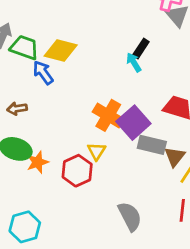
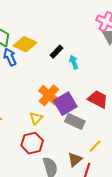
black rectangle: (141, 49) -> (56, 52), moved
brown triangle: (175, 157) -> (75, 160), moved
red hexagon: (77, 171) -> (32, 143), moved

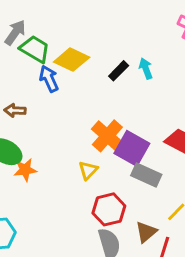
cyan arrow: (74, 62) -> (146, 68), moved
purple square: (65, 104) -> (132, 148), turned -30
red hexagon: (32, 143) -> (109, 209), moved

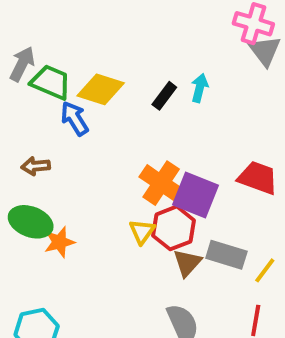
cyan arrow: (146, 68) -> (200, 88), turned 42
gray rectangle: (146, 175) -> (226, 255), moved
red hexagon: (109, 209) -> (173, 228), moved
brown triangle: (146, 232) -> (187, 263), moved

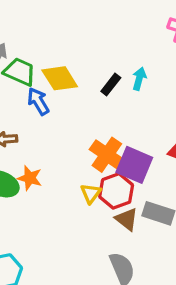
yellow diamond: (101, 89) -> (60, 78), turned 39
orange star: (59, 242) -> (30, 178), moved, turned 30
brown triangle: (187, 263) -> (127, 219), turned -35

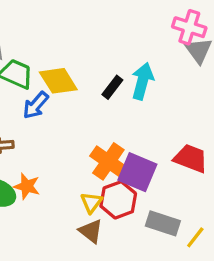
cyan arrow: (139, 79) -> (142, 81), size x1.5
blue arrow: (38, 101) -> (36, 105), turned -108
brown triangle: (127, 219) -> (91, 231), moved

